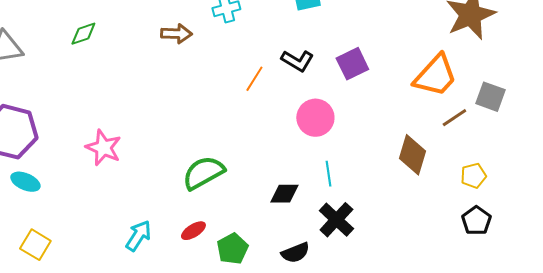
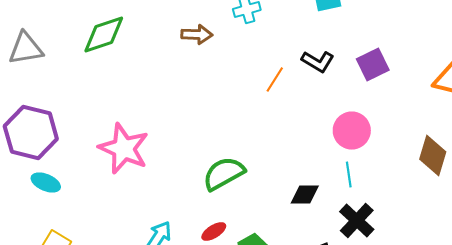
green diamond: (83, 34) -> (104, 34), size x1.6
pink circle: (315, 118) -> (352, 130), moved
pink star: (103, 148) -> (124, 148), size x1.4

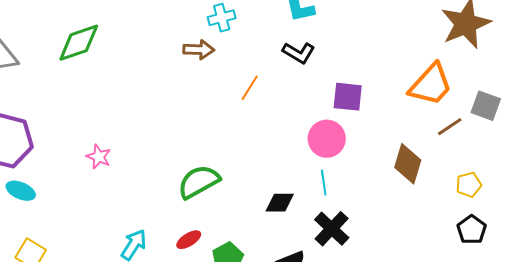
brown arrow: (197, 34) -> (199, 50), moved
black L-shape: (318, 62) -> (299, 53), moved
purple square: (373, 64) -> (348, 97), moved, turned 32
pink star: (124, 148) -> (99, 157), size x0.5

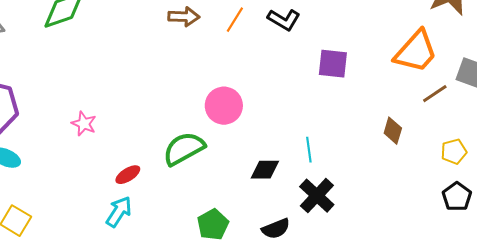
orange line: (250, 88) -> (235, 20), moved
pink circle: (327, 139) -> (224, 106), moved
brown diamond: (408, 164) -> (393, 131), size x0.7
red ellipse: (189, 240) -> (128, 175), moved

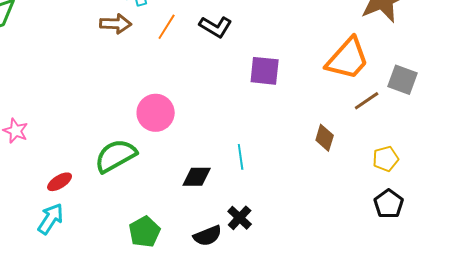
black cross: (317, 196) -> (240, 218), moved, size x0.7

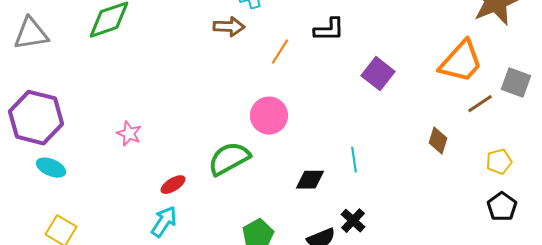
orange line: (167, 27) -> (280, 52), moved
black L-shape: (216, 27) -> (329, 30), turned -32
purple square: (265, 71) -> (378, 74), turned 32

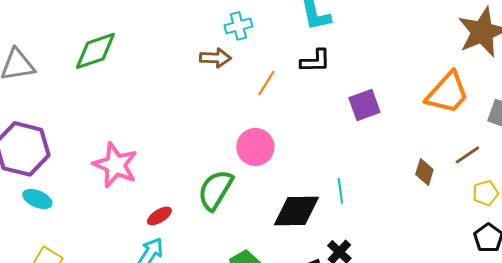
purple square: (378, 74) -> (364, 105), turned 32
brown line: (480, 104) -> (467, 155), moved
pink star: (129, 134) -> (115, 165), size x1.8
green semicircle: (229, 159) -> (215, 190), turned -30
black diamond: (310, 180) -> (296, 211), size x1.6

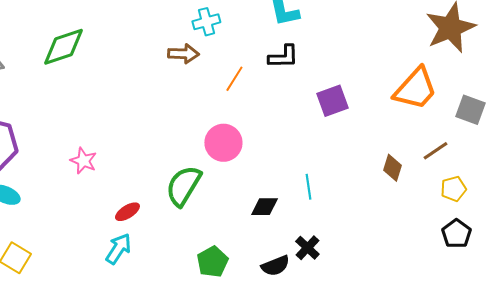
pink star: (115, 165) -> (83, 161), size x0.6
black diamond: (296, 211) -> (264, 207), size x0.6

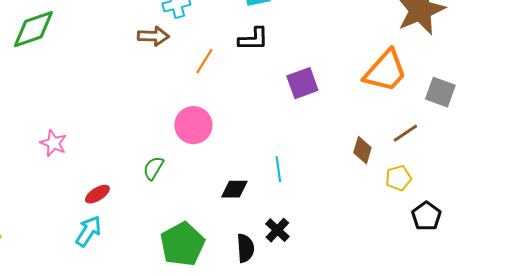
green semicircle: (183, 186) -> (153, 168), size x0.6
yellow pentagon: (453, 189) -> (398, 178), moved
green pentagon: (212, 262) -> (182, 244), size x1.4
black semicircle: (275, 266) -> (245, 248), turned -72

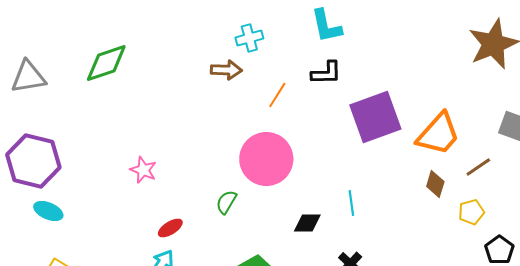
orange trapezoid: (385, 71) -> (438, 134), moved
purple square: (302, 83) -> (375, 117), size x1.6
pink circle: (193, 125) -> (266, 159), size x1.4
pink star: (53, 143) -> (143, 170), moved

